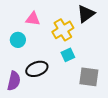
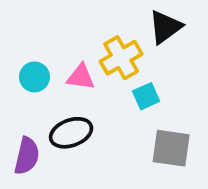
pink triangle: (33, 19) -> (81, 77), moved
cyan square: (68, 55) -> (146, 96), moved

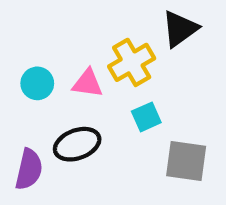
cyan square: (146, 96) -> (146, 117), moved

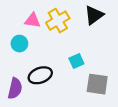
yellow cross: (132, 62) -> (58, 21), moved
pink triangle: (88, 83) -> (33, 21), moved

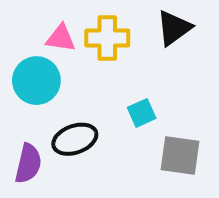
yellow cross: (58, 21) -> (107, 38), turned 30
cyan circle: (19, 44) -> (36, 81), size x1.5

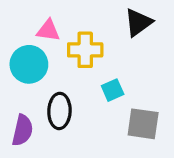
yellow cross: (107, 38) -> (85, 50), moved
black ellipse: (75, 139) -> (59, 111), turned -68

